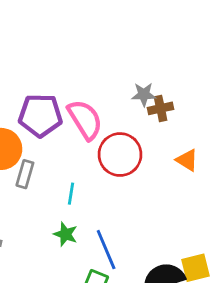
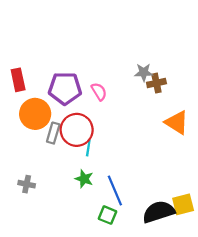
pink semicircle: (85, 120) -> (99, 92), size x0.6
red circle: (120, 155) -> (77, 130), moved
orange triangle: (187, 160) -> (177, 122), size x1.4

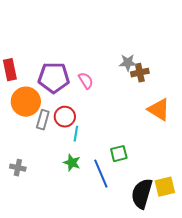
red circle: (77, 130) -> (65, 117), size x0.7
black semicircle: (159, 212) -> (142, 194), turned -56
green square: (108, 215) -> (119, 154), moved, turned -36

